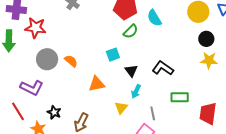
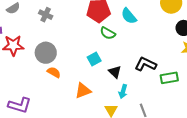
green semicircle: (131, 31) -> (108, 33), turned 84
gray circle: (47, 59) -> (46, 53), moved
green rectangle: (180, 97) -> (169, 78), moved

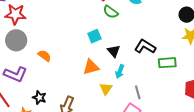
gray circle: (46, 53) -> (16, 40), moved
orange semicircle: (54, 72) -> (44, 56), moved
orange triangle: (83, 91) -> (91, 67), moved

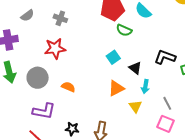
red star: (15, 14) -> (55, 49), moved

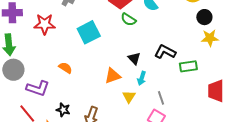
red star: (55, 49) -> (45, 24), moved
cyan square: (113, 57) -> (89, 32), moved, size x1.6
gray circle: (38, 78) -> (13, 70), moved

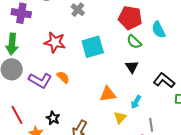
red star: (45, 24) -> (55, 42), moved
black triangle: (134, 58) -> (132, 67), moved
purple L-shape: (38, 88) -> (40, 80), moved

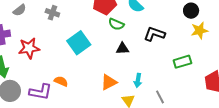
red star: (55, 42) -> (29, 48), moved
black triangle: (132, 67) -> (122, 49), turned -40
black L-shape: (164, 80) -> (154, 34), moved

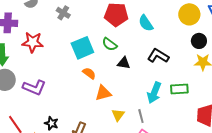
green semicircle: (116, 24) -> (110, 44), moved
cyan arrow: (138, 80) -> (154, 93), moved, size x1.5
orange semicircle: (61, 81) -> (89, 73), moved
gray line: (160, 97) -> (141, 116), moved

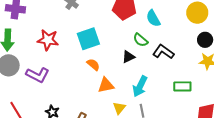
red star: (33, 42) -> (48, 40), moved
green semicircle: (110, 44) -> (141, 40), moved
black triangle: (124, 63) -> (128, 57), turned -40
cyan arrow: (154, 93) -> (140, 86), moved

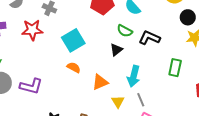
red star: (48, 40) -> (32, 30), moved
orange semicircle: (93, 65) -> (74, 67), moved
green rectangle: (182, 86) -> (175, 68), turned -66

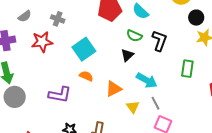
black L-shape: (149, 38) -> (159, 41), turned 90
cyan arrow: (134, 76) -> (147, 80), turned -70
purple L-shape: (31, 86) -> (60, 95), moved

